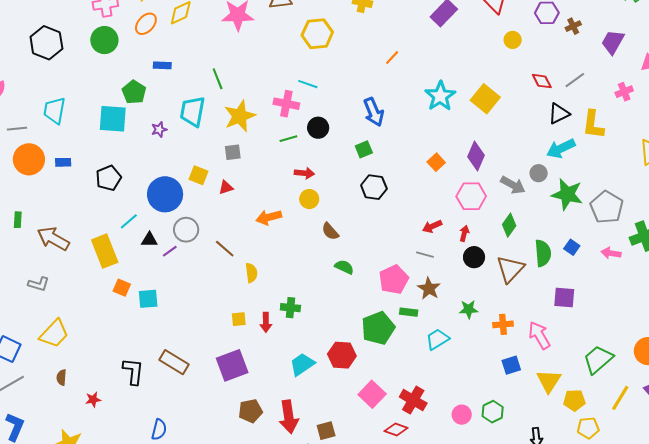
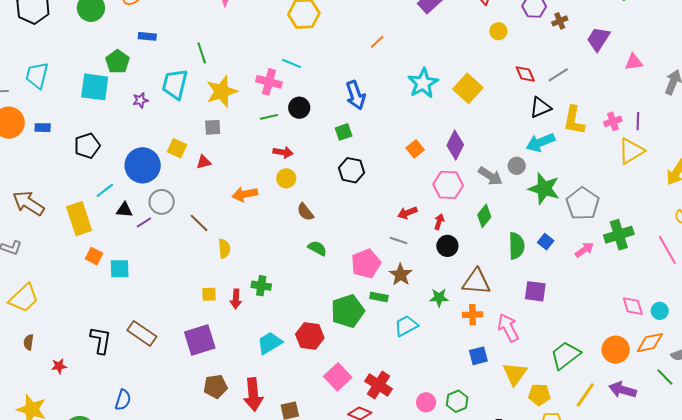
pink cross: (624, 92) -> (613, 121), moved
pink arrow: (611, 253) -> (584, 250), turned 132
brown triangle: (510, 269) -> (476, 282), moved, turned 48

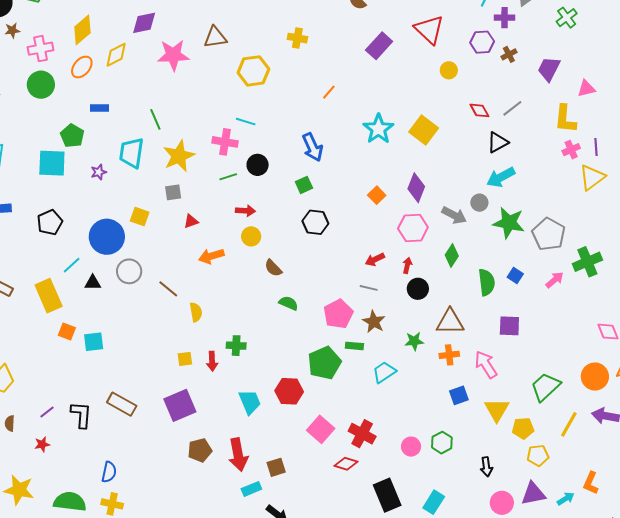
yellow L-shape: (574, 120) -> (565, 119), moved
red triangle: (204, 162) -> (191, 221), moved
purple line: (144, 222) -> (47, 412), moved
cyan trapezoid: (270, 343) -> (250, 402), turned 104

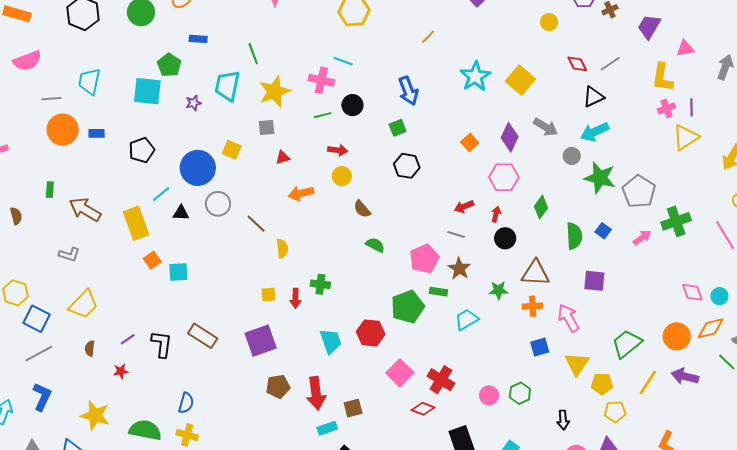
gray arrow: (454, 215) -> (546, 127), moved
orange square: (67, 332) -> (152, 260), turned 30

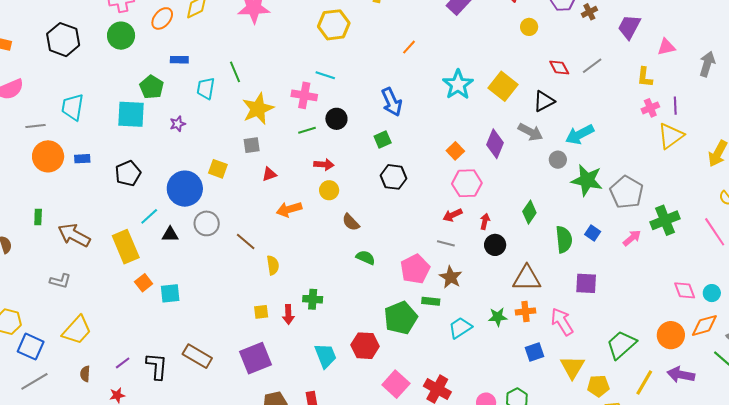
yellow L-shape: (662, 77) -> (645, 77), size x0.7
cyan trapezoid: (227, 86) -> (206, 88), moved, size x0.7
black triangle: (593, 97) -> (544, 101), moved
pink hexagon: (504, 177) -> (467, 183), moved
green star: (498, 290) -> (498, 317), moved

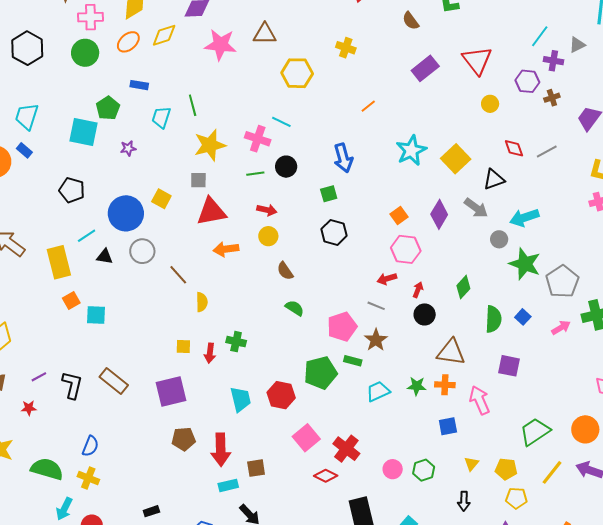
blue rectangle: (82, 159) -> (24, 150), moved, turned 35
black pentagon: (128, 173) -> (72, 190), turned 30
red triangle: (269, 174) -> (211, 212), size x2.0
yellow triangle: (572, 367) -> (471, 464), moved, size x0.6

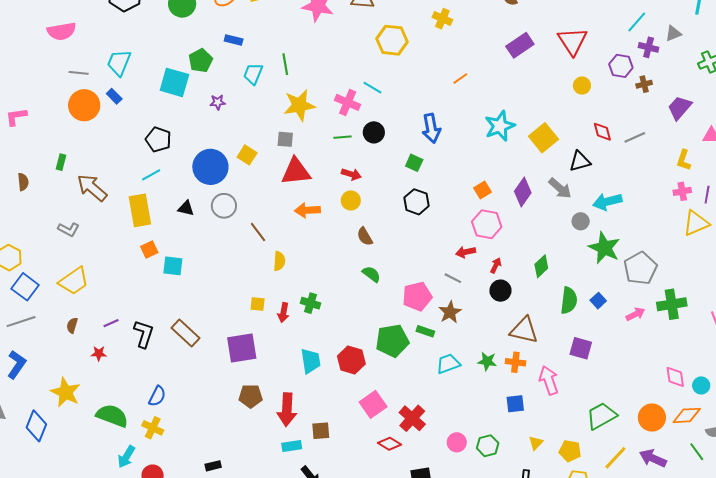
green square: (329, 194) -> (414, 163), turned 36
cyan line: (87, 236) -> (151, 175), moved

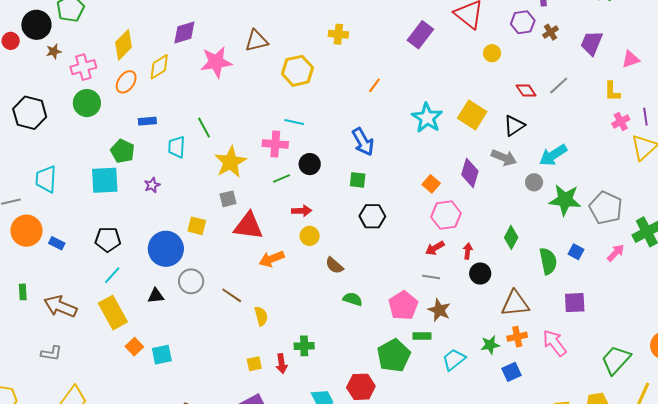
blue rectangle: (114, 96) -> (57, 243), moved
red triangle: (296, 172) -> (248, 226), turned 32
blue square: (515, 404) -> (511, 372), moved

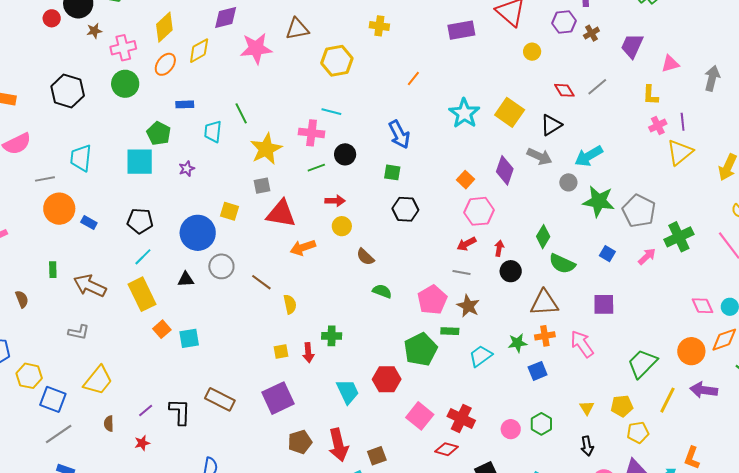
purple rectangle: (420, 35) -> (461, 30), turned 40
green semicircle: (548, 261) -> (562, 264), moved, turned 124

